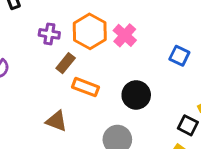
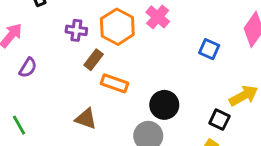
pink cross: (125, 35) -> (158, 17), moved
black circle: (136, 95) -> (164, 105), moved

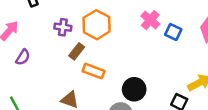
pink cross: (158, 17) -> (150, 20), moved
blue square: (209, 49) -> (173, 32), moved

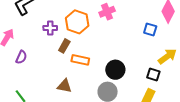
pink cross: (150, 20) -> (107, 12), moved, turned 35
blue square: (173, 32) -> (150, 30), moved

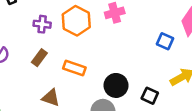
brown rectangle: (64, 46) -> (39, 58), moved
black square: (153, 74) -> (150, 96), moved

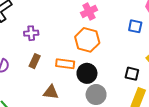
orange hexagon: (76, 21) -> (87, 40), moved
black circle: (116, 85) -> (87, 73), moved

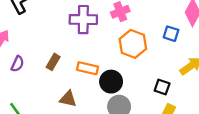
purple cross: (31, 33) -> (83, 20), moved, size x1.6
orange hexagon: (87, 40) -> (133, 44), moved

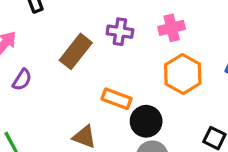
purple cross: (83, 20) -> (120, 32), size x0.7
brown rectangle: (53, 62) -> (76, 51), moved, size x1.5

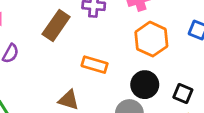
black circle: (146, 121) -> (145, 85), moved

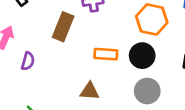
black circle: (145, 85) -> (142, 56), moved

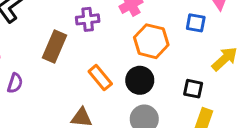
orange rectangle: (106, 54) -> (100, 78), turned 45

